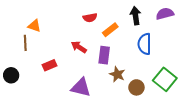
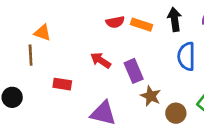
orange rectangle: (110, 30) -> (142, 25), moved, turned 56
purple rectangle: (104, 55) -> (134, 71), turned -30
red rectangle: (50, 65) -> (62, 84), turned 32

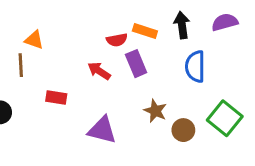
red semicircle: (115, 22) -> (117, 40), moved
purple rectangle: (134, 71) -> (136, 64), moved

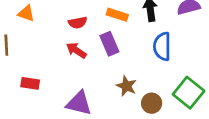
orange triangle: (34, 40) -> (26, 13), moved
red semicircle: (117, 40) -> (78, 23), moved
red rectangle: (56, 98) -> (30, 83), moved

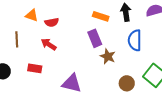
red semicircle: (78, 23) -> (52, 22), moved
red arrow: (76, 50) -> (49, 44), moved
brown star: (126, 86) -> (108, 56), moved

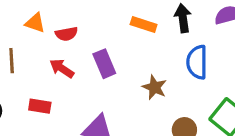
purple rectangle: (95, 38) -> (104, 64), moved

